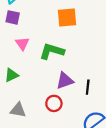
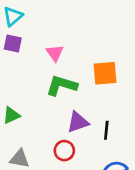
orange square: (67, 17) -> (105, 73), moved
pink triangle: (22, 44) -> (55, 53), moved

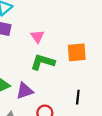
purple triangle: (78, 122) -> (25, 91), moved

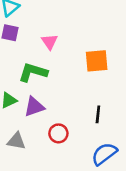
green L-shape: (43, 62) -> (33, 72), moved

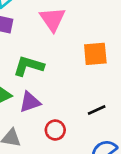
pink triangle: (49, 42) -> (53, 19), moved, size x1.5
black line: (98, 114) -> (97, 110), turned 60

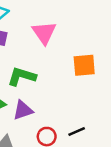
black line: (97, 110) -> (77, 132), moved

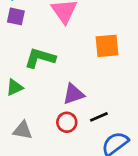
purple triangle: (23, 110) -> (74, 94), moved

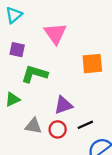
purple square: (16, 16) -> (17, 50), moved
gray triangle: (23, 130) -> (33, 126), moved

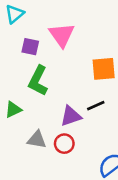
purple square: (17, 50) -> (30, 47), moved
green L-shape: (35, 74) -> (38, 81), turned -80
black line: (85, 125) -> (96, 106), moved

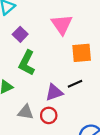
pink triangle: (62, 35) -> (62, 24), moved
purple square: (30, 47) -> (20, 34), turned 32

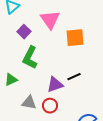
pink triangle: (62, 24) -> (50, 20), moved
orange square: (82, 53) -> (75, 38), moved

